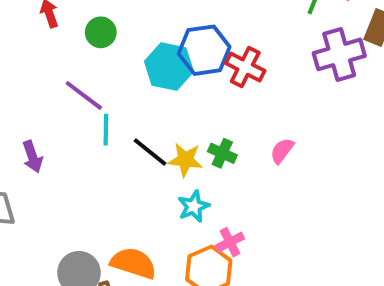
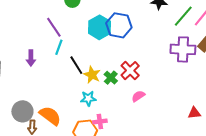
red cross: (245, 67) -> (130, 71), moved
pink semicircle: (282, 151) -> (138, 96), moved
purple arrow: (32, 157) -> (31, 58), moved

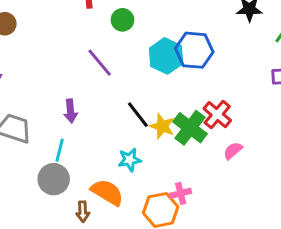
cyan line: (59, 47) -> (60, 150), moved
green cross: (111, 78) -> (190, 128), size x1.6
cyan star: (88, 98) -> (130, 160), moved
gray circle: (22, 111) -> (54, 179), moved

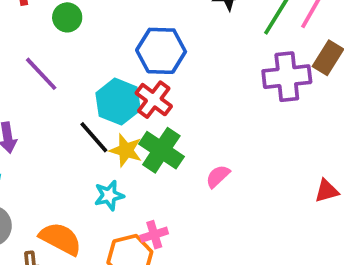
cyan hexagon: (166, 56) -> (118, 102), moved
red cross: (217, 115) -> (154, 100), moved
cyan star: (130, 160) -> (109, 195), moved

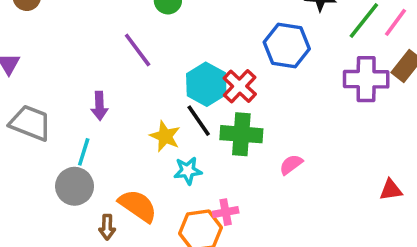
blue hexagon: (161, 51) -> (287, 45), moved
black line: (94, 137) -> (199, 121), moved
yellow star: (126, 150) -> (165, 136), moved
green cross: (161, 150) -> (241, 134), turned -36

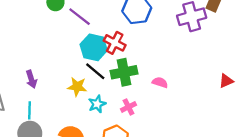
purple line: (138, 50) -> (80, 17), moved
pink semicircle: (291, 165) -> (160, 82), turned 70
pink cross: (226, 212) -> (128, 107), moved

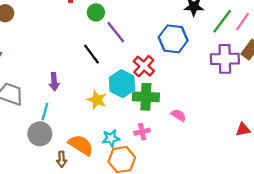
cyan hexagon: (94, 47) -> (122, 84), moved
black line: (95, 71) -> (91, 54), moved
cyan star: (97, 104) -> (111, 138), moved

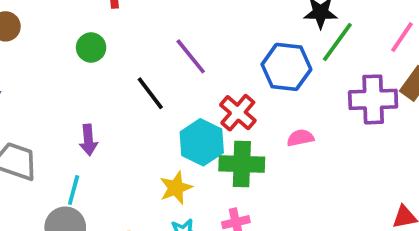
green circle: (96, 12) -> (91, 48), moved
green line: (222, 21) -> (337, 42), moved
yellow star: (97, 100) -> (176, 188), moved, turned 30
pink semicircle: (178, 115) -> (300, 138), moved, turned -42

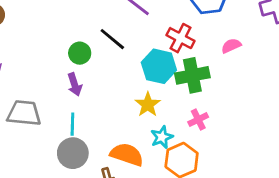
green circle: (91, 48) -> (80, 53), moved

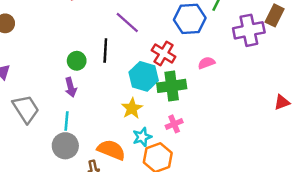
black line: (112, 39) -> (105, 51), turned 50
gray trapezoid: (24, 113) -> (26, 109), turned 48

